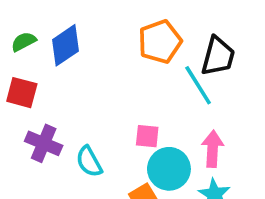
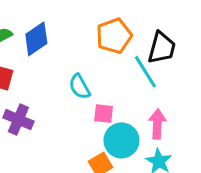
cyan semicircle: (89, 162) -> (80, 87), moved

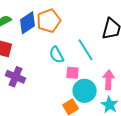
orange pentagon: (114, 36) -> (49, 21), moved
cyan line: (145, 72) -> (86, 50), moved

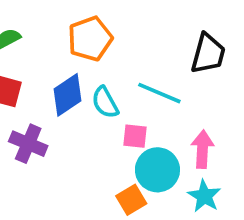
blue diamond: (28, 23) -> (68, 95), moved
cyan line: (86, 50) -> (159, 93), turned -35

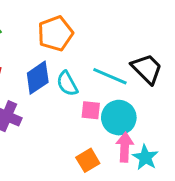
black trapezoid: (208, 54) -> (147, 69), moved, turned -60
pink arrow: (202, 149) -> (125, 147), moved
cyan circle: (157, 170) -> (119, 118), moved

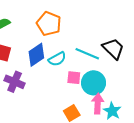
orange pentagon: (55, 33) -> (49, 24), turned -30
cyan semicircle: (67, 84) -> (57, 59), turned -90

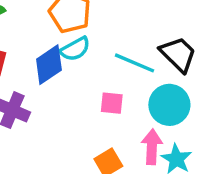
cyan semicircle: (57, 59) -> (75, 49), moved
cyan circle: (94, 83) -> (169, 105), moved

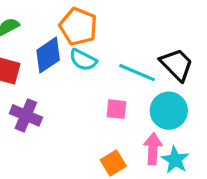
cyan semicircle: (75, 49) -> (83, 60), turned 56
blue diamond: (49, 65) -> (48, 55), moved

